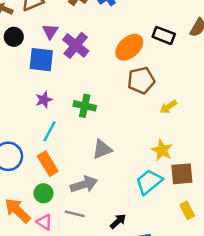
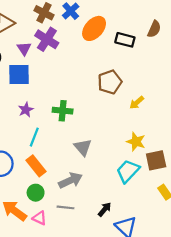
purple cross: (76, 45) -> (47, 39), moved
orange ellipse: (129, 47) -> (94, 28), moved
gray triangle: (102, 149) -> (83, 147), turned -42

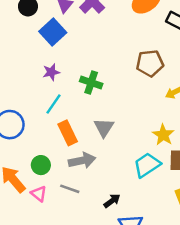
blue square: (19, 75) -> (53, 32), turned 35
orange rectangle: (36, 166) -> (68, 133), moved

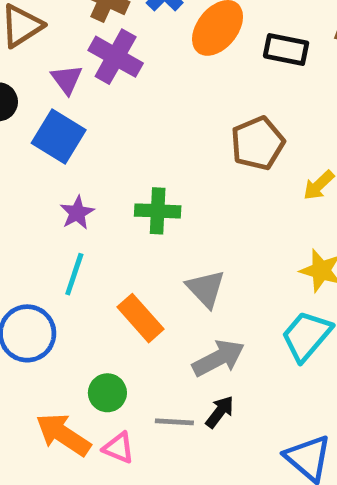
cyan line: (53, 104) -> (74, 274), moved
gray arrow: (82, 161) -> (218, 358), moved
black arrow: (112, 201) -> (220, 412), moved

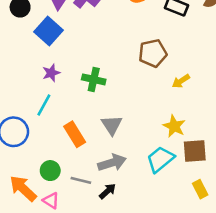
gray line: (174, 422) -> (81, 180), moved

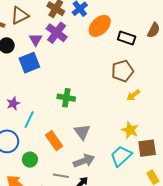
blue square: (49, 31) -> (29, 63), turned 30
brown pentagon: (153, 53) -> (122, 71), moved
purple star: (51, 73) -> (13, 103), moved
green circle: (50, 171) -> (30, 160), moved

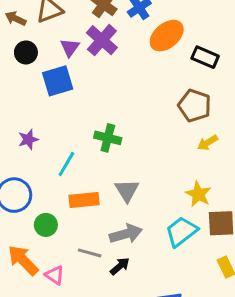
brown pentagon: (122, 71) -> (195, 106), turned 30
cyan line: (29, 120) -> (66, 164), moved
orange rectangle: (54, 141) -> (84, 200), turned -66

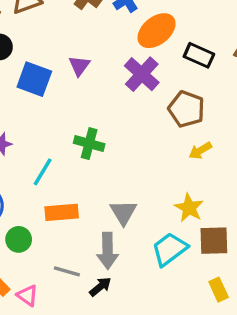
purple cross: (102, 40) -> (142, 74), moved
purple triangle: (70, 48) -> (79, 66), moved
blue square: (58, 81) -> (34, 79), turned 36
gray triangle: (127, 191) -> (123, 212), moved
gray arrow: (126, 234) -> (108, 251), turned 104

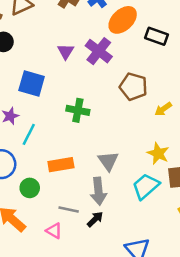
purple cross: (142, 74) -> (99, 51), moved
blue square: (34, 79) -> (32, 83), moved
brown pentagon: (186, 109) -> (133, 87), moved
cyan line: (43, 172) -> (29, 134), moved
pink triangle: (28, 295) -> (54, 231), moved

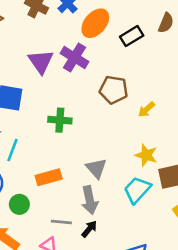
black rectangle: (157, 36) -> (132, 36), turned -45
purple triangle: (66, 51) -> (41, 61), size x1.5

